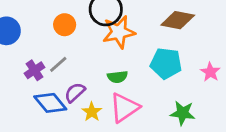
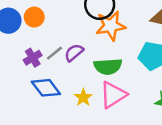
orange circle: (65, 25) -> (34, 17), moved
green semicircle: (117, 77) -> (108, 67), size x1.5
purple semicircle: (75, 92) -> (74, 53), moved

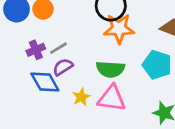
purple semicircle: (74, 53) -> (63, 67), moved
pink triangle: (113, 95) -> (112, 98), turned 32

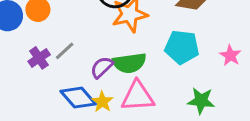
purple semicircle: (63, 67) -> (102, 67), moved
blue diamond: (45, 82) -> (78, 98), moved

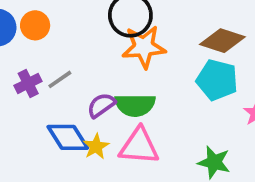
cyan pentagon: (182, 47) -> (217, 80), moved

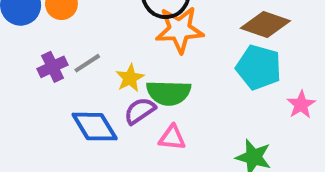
purple semicircle: (101, 105) -> (140, 111), moved
yellow star: (96, 146) -> (130, 78), moved
pink triangle: (139, 146) -> (172, 138), size x0.6

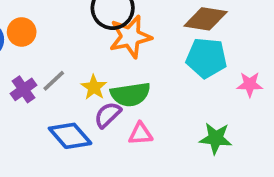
pink star: (301, 105) -> (250, 84), turned -30

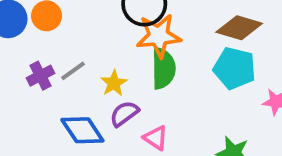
green semicircle: (130, 94) -> (163, 68), moved, turned -90
pink triangle: (140, 134) -> (156, 138), turned 30

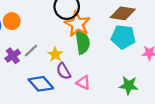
orange star: (159, 36) -> (77, 24), turned -30
purple semicircle: (124, 114) -> (64, 71), turned -77

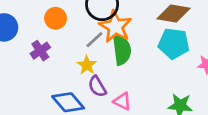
orange circle: (12, 21) -> (56, 18), moved
gray line: (31, 51) -> (94, 40), moved
purple cross: (13, 56) -> (40, 51), moved

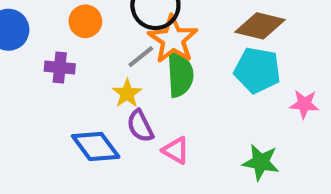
purple cross: (40, 51) -> (60, 67), turned 36

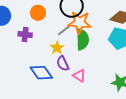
orange star: (173, 39) -> (80, 23), turned -30

